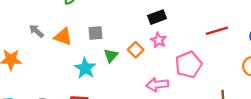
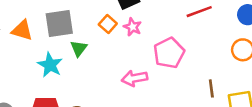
gray square: (96, 33) -> (59, 23), size x1.6
orange square: (136, 50) -> (108, 24), moved

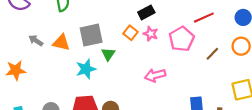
pink pentagon: (169, 53) -> (182, 39), moved
cyan star: (50, 65) -> (86, 69), turned 30
brown line: (211, 88) -> (212, 54), moved, turned 56

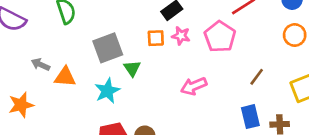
orange square: (130, 33) -> (156, 38), turned -32
orange triangle: (61, 43) -> (65, 77), moved
brown line: (212, 54) -> (257, 77), moved

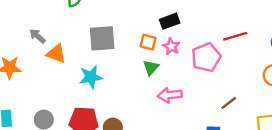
green triangle: (132, 68) -> (151, 68), moved

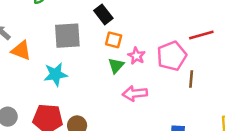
black rectangle: (170, 21) -> (103, 14), moved, turned 72
pink star: (171, 46) -> (136, 56), moved
brown line: (229, 103) -> (191, 79), moved, turned -49

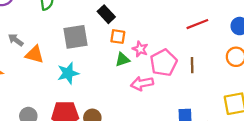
pink pentagon: (172, 56) -> (164, 63), moved
green triangle: (116, 66) -> (122, 60), turned 35

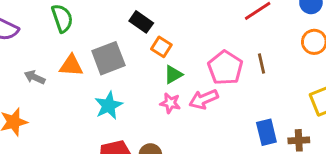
orange square: (118, 37) -> (161, 47), turned 35
pink star: (140, 49) -> (170, 103), moved
orange triangle: (35, 55) -> (71, 66), moved

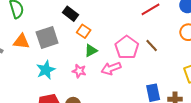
brown line: (262, 63) -> (152, 46), turned -32
pink star: (170, 103) -> (79, 71), moved

